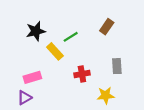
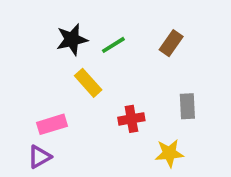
black star: (36, 31) -> (72, 40), moved
green line: (71, 37) -> (113, 45), moved

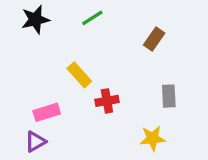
black star: (72, 40) -> (35, 20), moved
green line: (113, 45) -> (92, 18), moved
red cross: (131, 119) -> (107, 101), moved

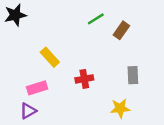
green line: (92, 18) -> (96, 19), moved
black star: (35, 20) -> (15, 15), moved
yellow rectangle: (79, 75) -> (50, 57), moved

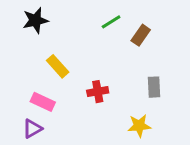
black star: (15, 15) -> (35, 20), moved
pink rectangle: (37, 88) -> (43, 102), turned 42

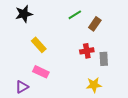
red cross: (98, 92) -> (87, 51), moved
pink rectangle: (43, 102) -> (41, 72), moved

